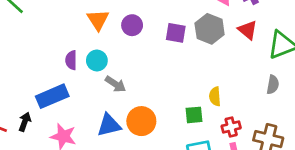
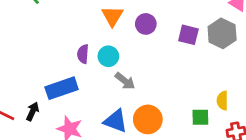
blue triangle: (109, 125) -> (116, 121), turned 30

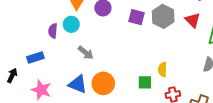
cyan circle: (108, 56) -> (71, 24), moved
blue rectangle: (62, 88) -> (35, 58), size x0.7

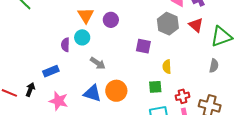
purple square: (136, 17) -> (143, 46), moved
yellow semicircle: (162, 70) -> (167, 67), moved

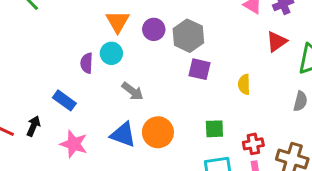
gray hexagon: (168, 24) -> (188, 36), moved
red triangle: (196, 25) -> (277, 41), turned 42
yellow semicircle: (167, 67) -> (244, 84), moved
blue rectangle: (51, 71) -> (64, 100), turned 56

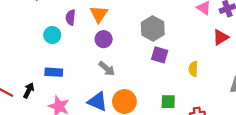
purple circle: (154, 29) -> (104, 39), moved
cyan circle: (111, 53) -> (52, 35), moved
purple semicircle: (87, 63) -> (71, 17), moved
blue rectangle: (64, 100) -> (54, 72), turned -36

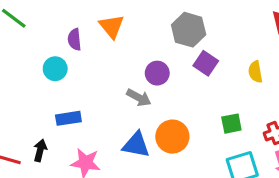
purple circle: (104, 39) -> (157, 73), moved
purple square: (160, 55) -> (206, 63), turned 30

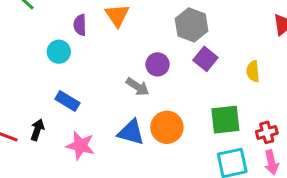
blue rectangle: (68, 118) -> (67, 101), turned 35
green square: (231, 124) -> (225, 120), size x1.5

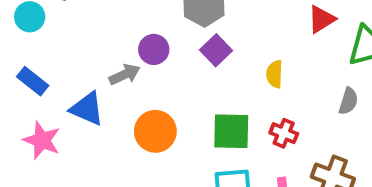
gray arrow: (138, 87) -> (125, 75), turned -65
blue triangle: (131, 132) -> (87, 109), moved
red cross: (267, 132) -> (284, 133), moved, turned 30

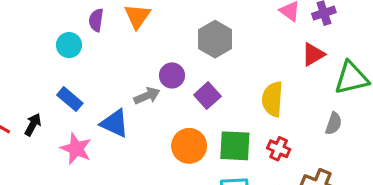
purple square: (216, 50) -> (207, 96), moved
yellow semicircle: (275, 74) -> (272, 99), size x1.5
orange circle: (155, 131) -> (189, 146), moved

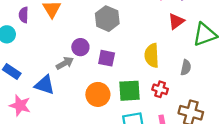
purple square: (207, 96) -> (107, 58), turned -30
gray semicircle: (334, 123) -> (186, 68), moved

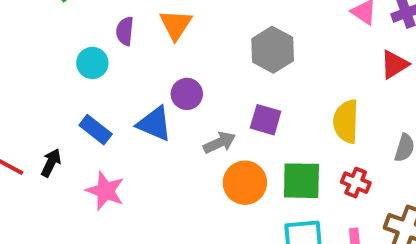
purple circle: (80, 47) -> (187, 94), moved
gray arrow: (65, 63) -> (220, 143), moved
blue triangle: (45, 85) -> (154, 124), moved

